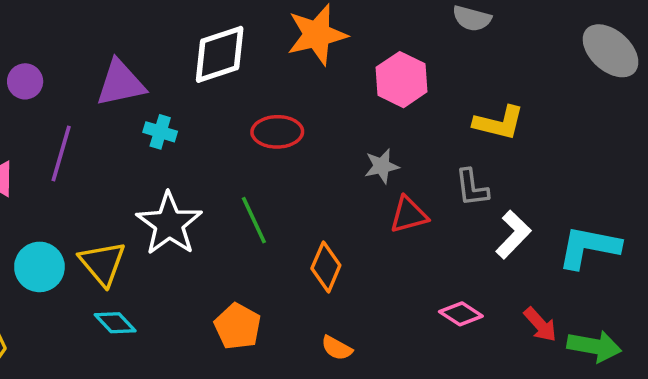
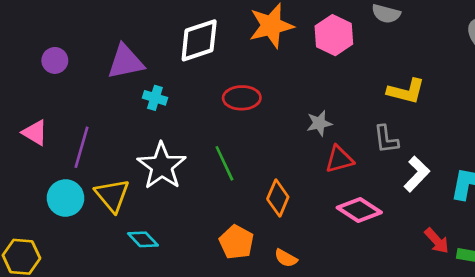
pink hexagon: (402, 80) -> (334, 35), moved
purple line: (61, 153) -> (82, 147), moved
pink diamond: (461, 314) -> (359, 210), moved, size x1.4
cyan diamond: (115, 323) -> (143, 239), moved
orange pentagon: (238, 326) -> (236, 242), moved

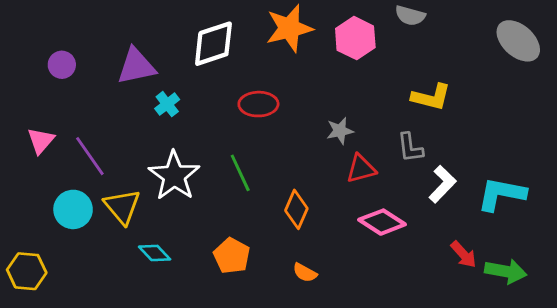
cyan cross: (155, 98) -> (167, 104), turned 35
pink triangle: (35, 133) -> (41, 141), turned 40
purple line: (82, 147) -> (90, 156), turned -51
orange pentagon: (236, 242) -> (232, 256), moved

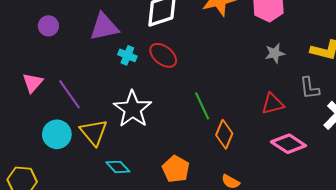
cyan cross: (167, 104) -> (127, 55), turned -30
red ellipse: (258, 104) -> (163, 55), moved, turned 40
gray star: (340, 131) -> (275, 53), moved
green line: (240, 173) -> (202, 106), moved

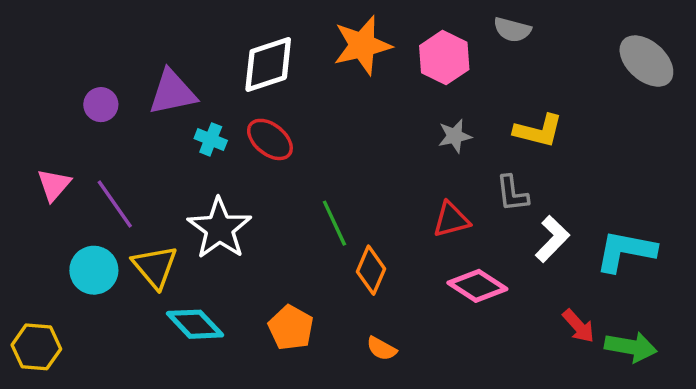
purple circle: (48, 26) -> (101, 105), moved
cyan diamond: (118, 167) -> (195, 324), size x1.4

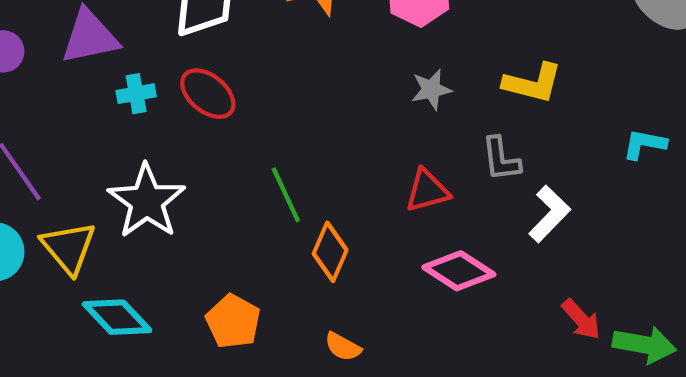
cyan cross: (211, 139) -> (136, 94), turned -32
cyan L-shape: (626, 251) -> (644, 144), moved, size x0.6

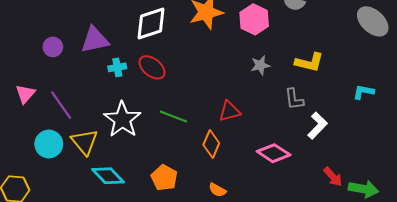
red triangle: (427, 191) -> (230, 111), moved
green line: (286, 195) -> (173, 116), moved, turned -44

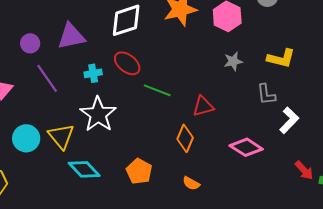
cyan cross: (117, 67) -> (93, 73), moved
purple line: (61, 105) -> (47, 78), moved
green line: (173, 116) -> (157, 90), moved

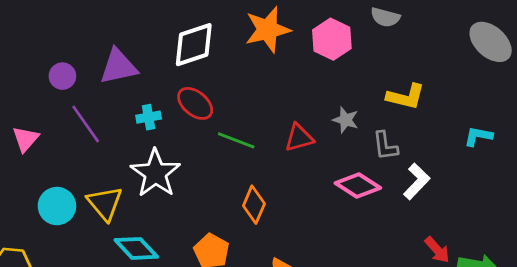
gray star: (233, 61) -> (346, 120), moved, turned 30
red triangle: (203, 106) -> (299, 138), moved
orange diamond: (185, 138) -> (254, 205), moved
pink diamond: (246, 147) -> (358, 186), moved

